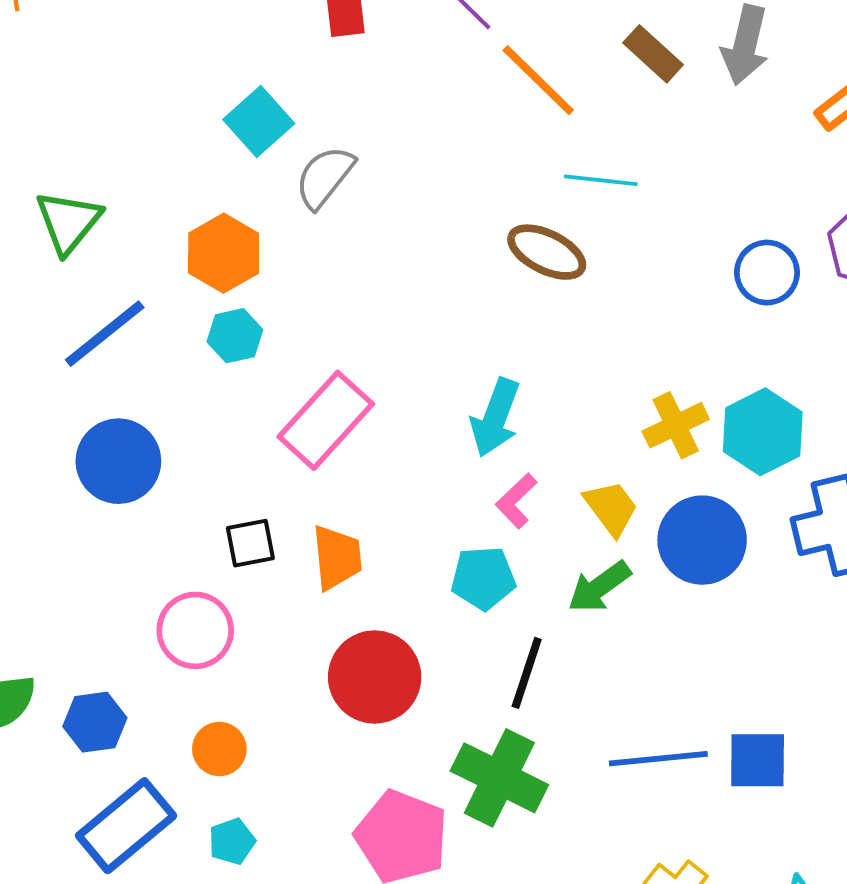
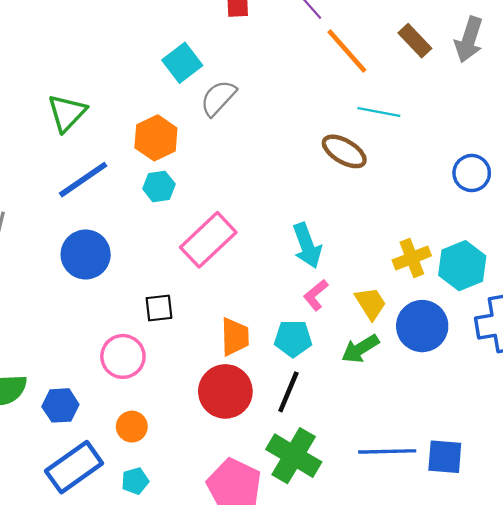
cyan arrow: (495, 418) -> (307, 246), turned -45
orange trapezoid: (337, 557) -> (235, 337), moved
black line: (527, 673) -> (288, 392), moved

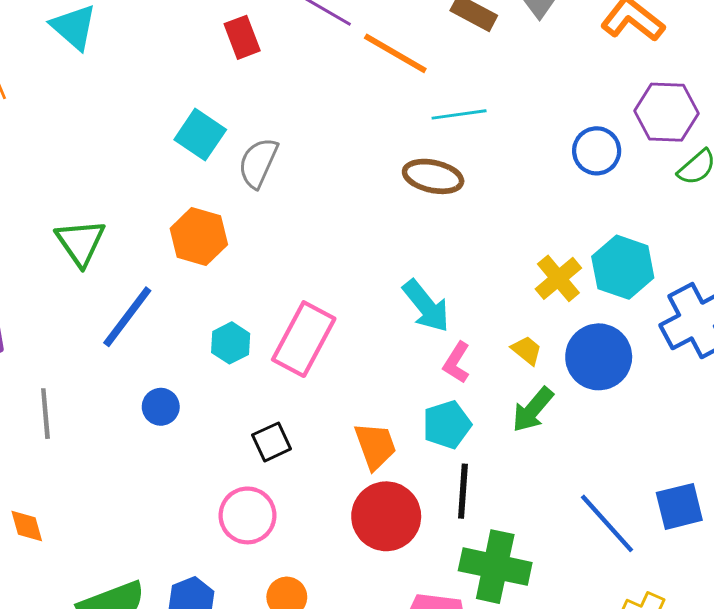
cyan hexagon: (159, 186) -> (231, 343), moved
blue circle: (86, 254) -> (161, 407), size x0.6
yellow trapezoid: (371, 303) -> (527, 350), size x0.7
blue line: (387, 451) -> (607, 523), turned 68

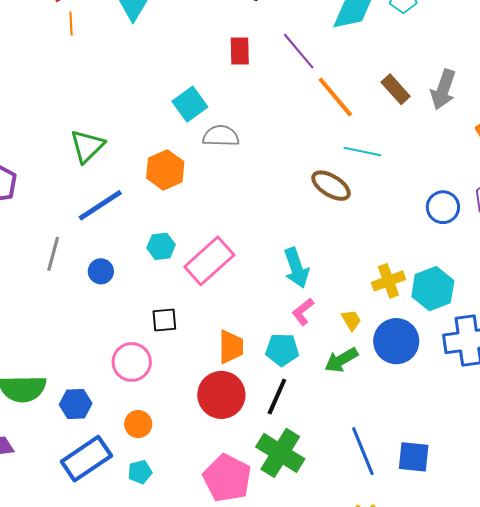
gray semicircle: (258, 163) -> (221, 136), turned 48
gray line: (45, 414) -> (53, 254), moved

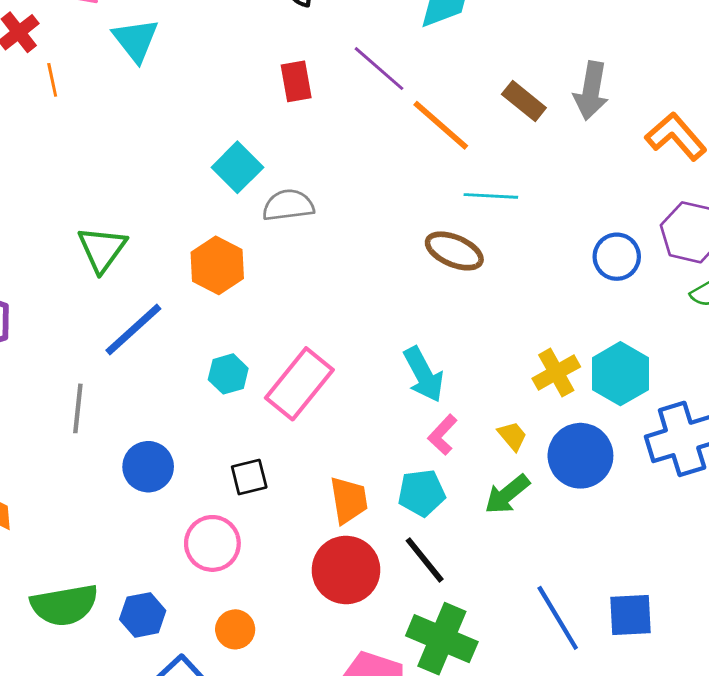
blue circle: (101, 271) -> (148, 467), moved, size x1.4
black line: (277, 396) -> (425, 560), turned -54

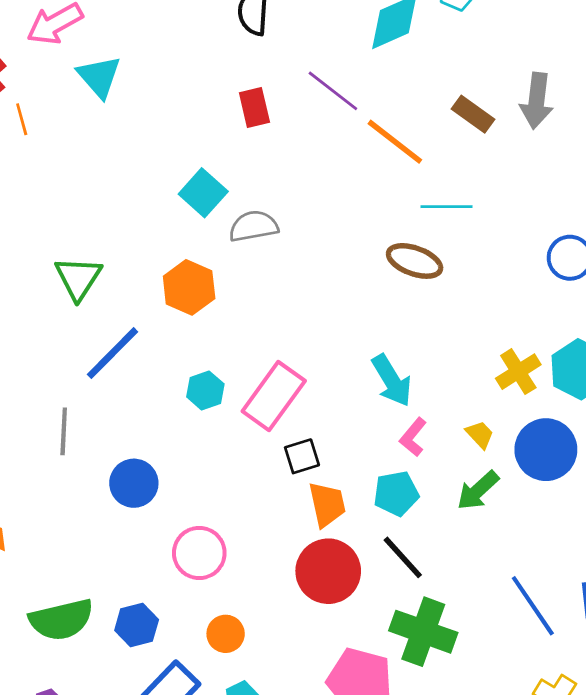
black square: (249, 477) -> (302, 456), moved

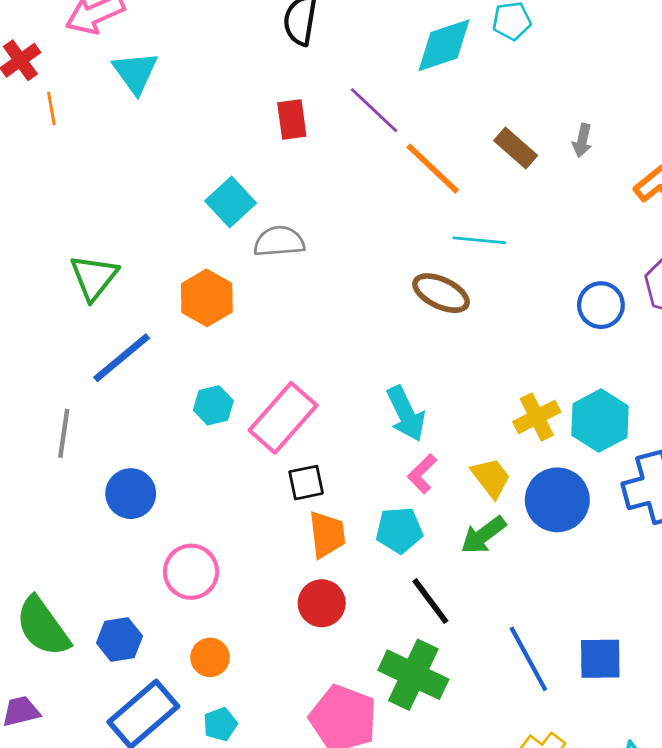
gray arrow: (537, 101) -> (582, 141), size x0.6
yellow trapezoid: (480, 434) -> (491, 478), size x1.4
black line: (403, 557) -> (430, 601), moved
red circle: (328, 571) -> (322, 603), size x0.7
green semicircle: (61, 620) -> (43, 627), turned 62

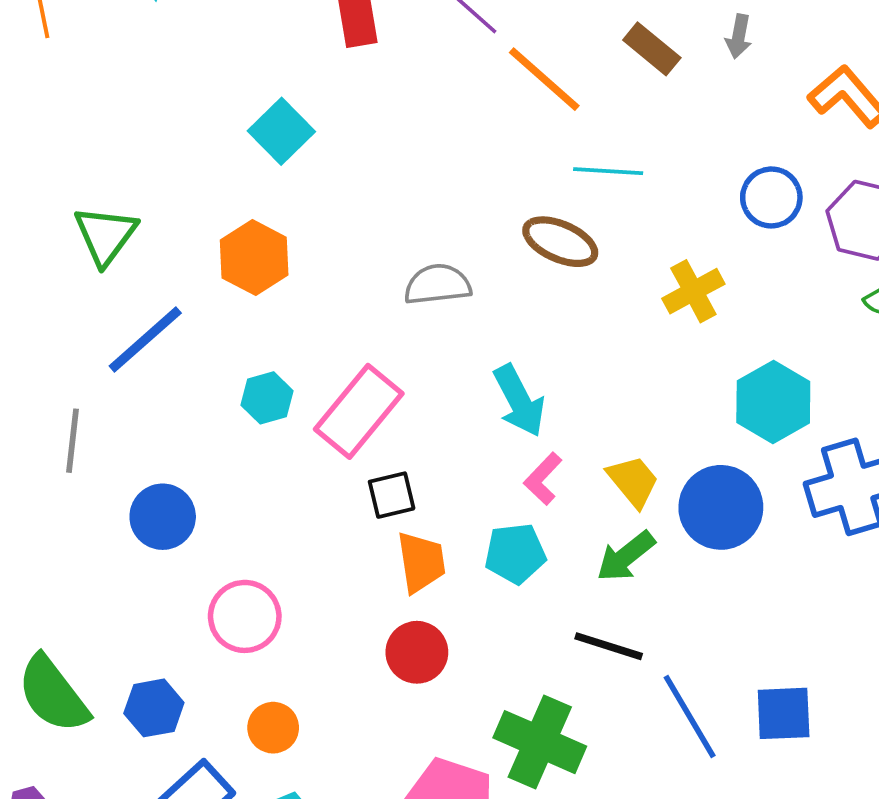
gray semicircle: (279, 241) -> (438, 285), moved
blue circle: (601, 305) -> (771, 197), moved
yellow cross: (537, 417) -> (693, 291), moved
black line: (430, 601) -> (609, 646), moved, turned -34

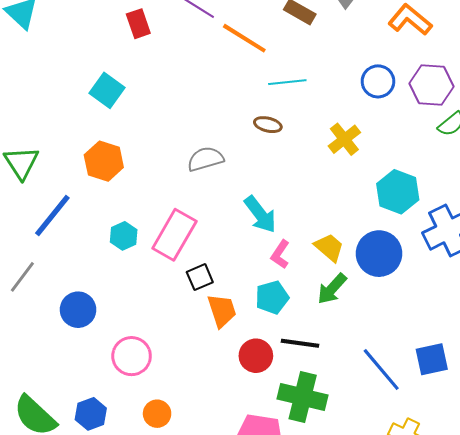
brown ellipse: (560, 242) -> (268, 125), size x0.7
gray line: (73, 441) -> (22, 277), turned 40
black line: (609, 646) -> (300, 343), moved
red circle: (417, 652) -> (256, 356), moved

